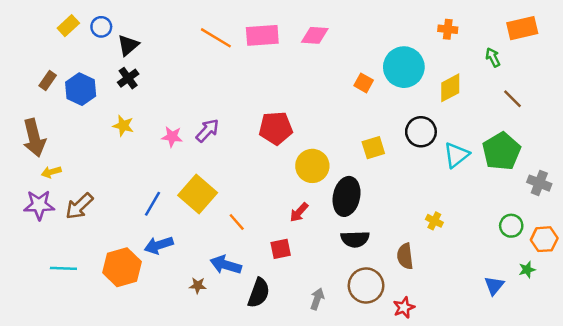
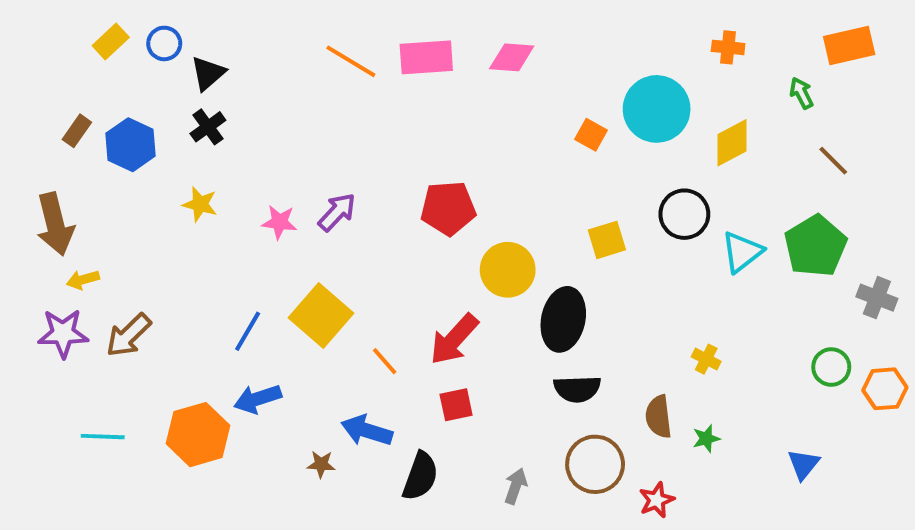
red arrow: (299, 212) -> (454, 339), moved, size x1.6
green star: (527, 270) -> (706, 438), moved

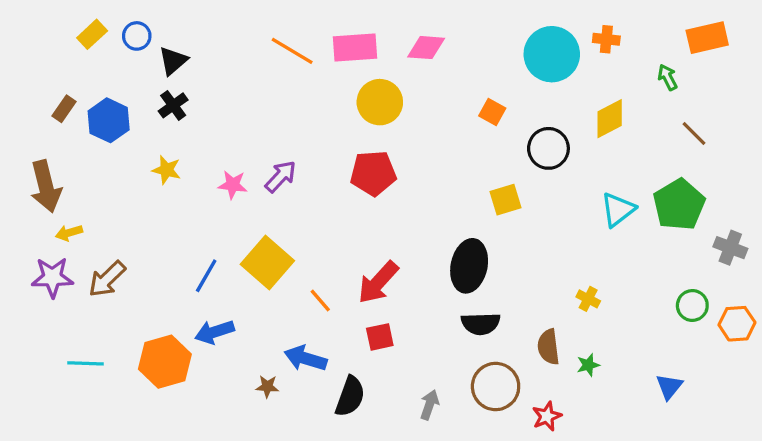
cyan circle: (657, 109) -> (552, 54), moved
black circle: (684, 214) -> (548, 148), moved
yellow circle: (508, 270) -> (380, 102), moved

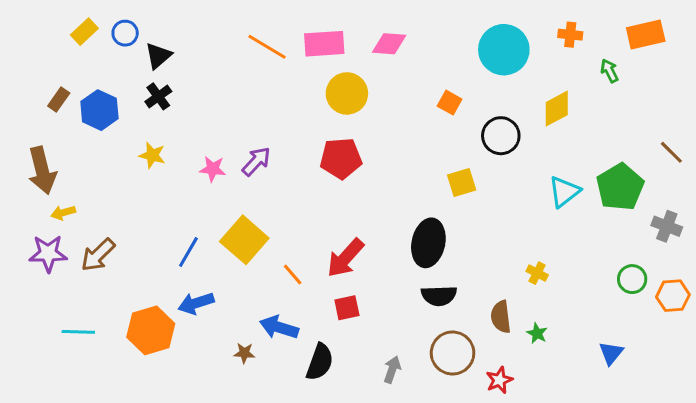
orange cross: (606, 39) -> (570, 35), moved
brown line: (694, 134) -> (671, 152), moved
green star: (588, 365) -> (537, 333), turned -30

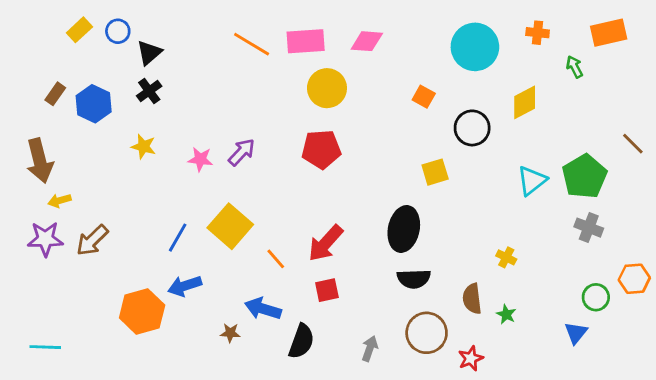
gray cross: (667, 226) -> (589, 228), moved
green circle: (632, 279) -> (596, 297), moved
cyan line: (78, 332) -> (45, 347), moved

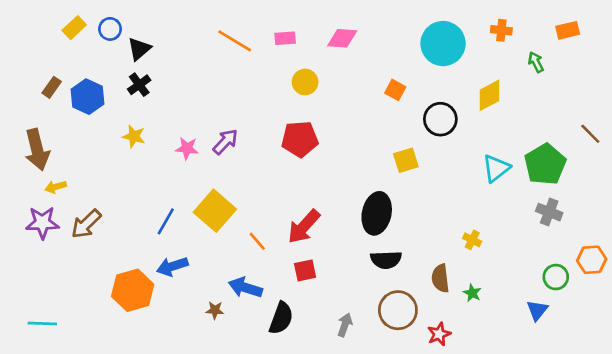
orange rectangle: (609, 33) -> (568, 30), size x0.7
pink rectangle: (306, 41) -> (285, 38), size x0.6
yellow circle: (327, 88) -> (305, 82), size x0.7

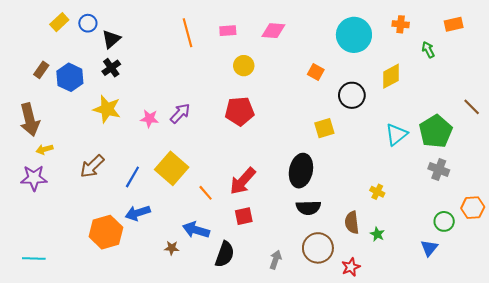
orange line: (235, 41) -> (188, 33), turned 44
yellow star: (134, 136) -> (107, 109), size x1.5
brown arrow: (86, 224) -> (92, 166), moved

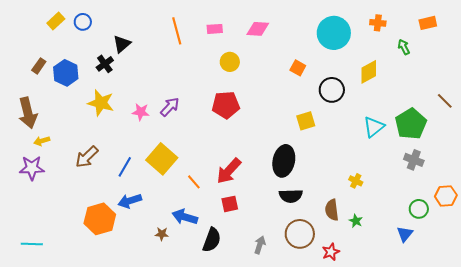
black triangle: (111, 39) -> (122, 44), moved

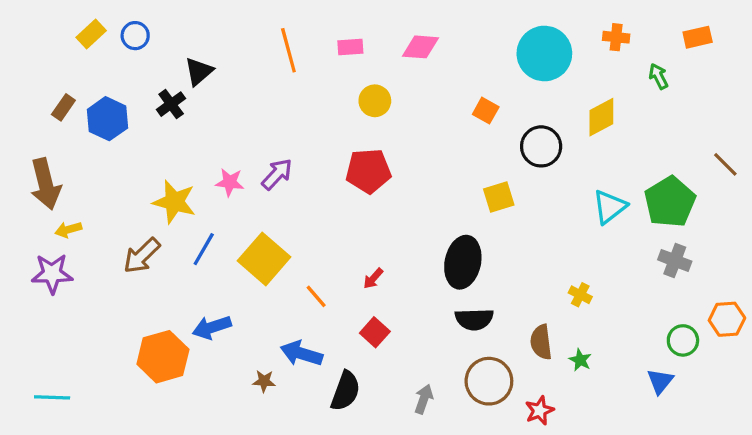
yellow star: (101, 103) -> (174, 202), moved
blue line: (125, 167) -> (204, 249), moved
red arrow: (229, 171) -> (373, 278), size x0.5
red square: (230, 204) -> (375, 332), turned -36

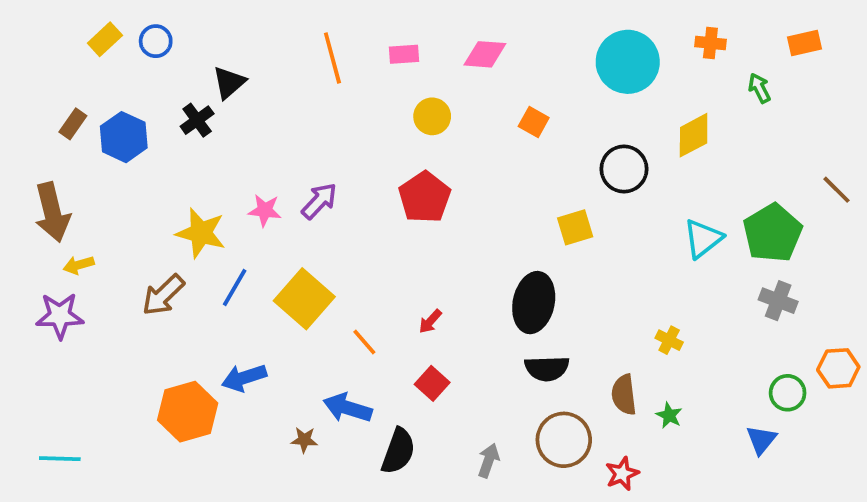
orange square: (486, 111) -> (534, 122), moved
red pentagon: (368, 171) -> (425, 197), turned -30

